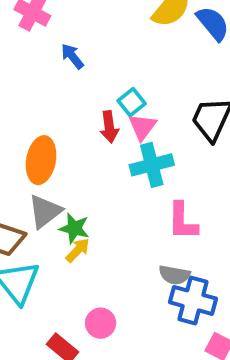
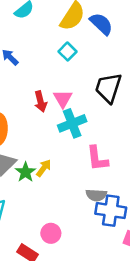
cyan square: (132, 102) -> (68, 52), moved
green star: (74, 228) -> (26, 172), turned 30
yellow arrow: (78, 250) -> (44, 168), moved

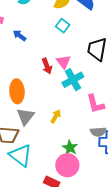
green star: (26, 172) -> (70, 148), moved
pink circle: (51, 233) -> (67, 165), size x1.5

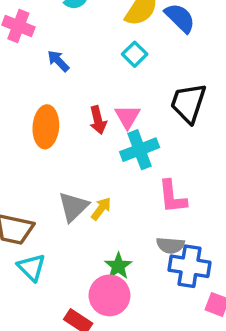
orange ellipse: (17, 91) -> (46, 127), moved
gray triangle: (25, 116) -> (73, 207), moved
cyan triangle: (21, 155) -> (31, 267), size x0.7

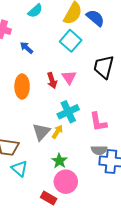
cyan square: (135, 54) -> (71, 41), size x1.5
cyan cross: (140, 150) -> (68, 112), moved
green star: (118, 266) -> (59, 161), moved

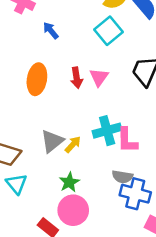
cyan cross: (68, 112) -> (107, 131), moved

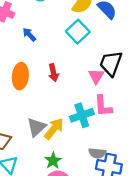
pink triangle: (99, 77) -> (96, 76), moved
pink L-shape: (127, 140) -> (103, 106), moved
yellow arrow: (73, 144) -> (54, 129), size x1.5

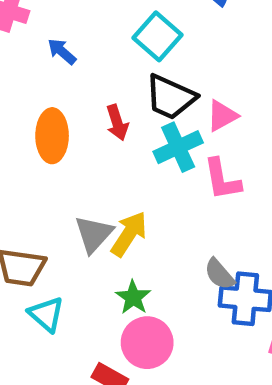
black trapezoid: (111, 63) -> (170, 97), moved, turned -80
pink triangle: (96, 76) -> (222, 116), moved, turned 35
cyan cross: (82, 115) -> (178, 147), moved
gray semicircle: (97, 153) -> (220, 274), turned 49

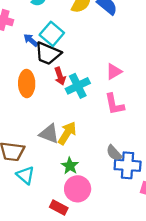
cyan square: (158, 36) -> (52, 34), moved
black trapezoid: (170, 97) -> (48, 53), moved
cyan cross: (178, 147) -> (78, 86), moved
gray triangle: (94, 234) -> (49, 134), turned -50

